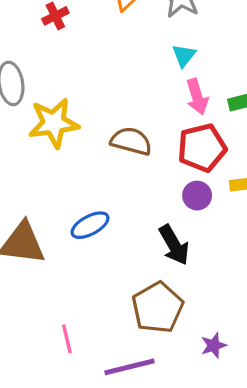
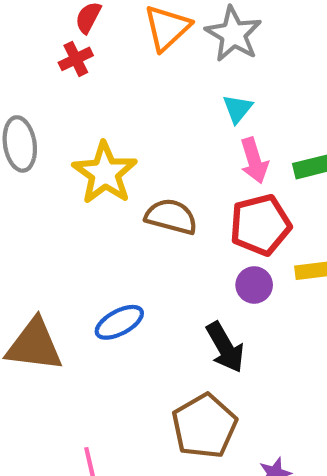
yellow star: (54, 123) -> (105, 173), moved, turned -30

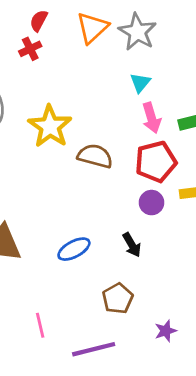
blue ellipse: (119, 322) -> (74, 249), moved
black arrow: (225, 347) -> (132, 245), size x0.7
brown pentagon: (204, 426) -> (118, 298), size x0.7

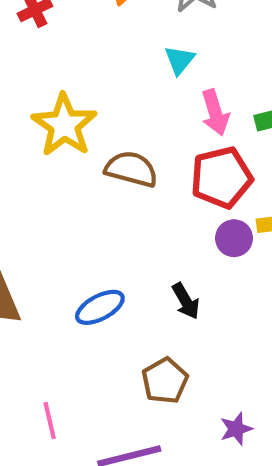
cyan triangle: (140, 83) -> (180, 60), moved
purple circle: (152, 203) -> (234, 238), moved

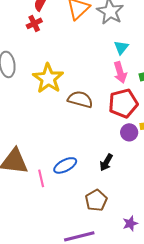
cyan triangle: (180, 60) -> (121, 47), moved
black arrow: (186, 301) -> (106, 162), turned 60
pink line: (50, 421) -> (41, 178), moved

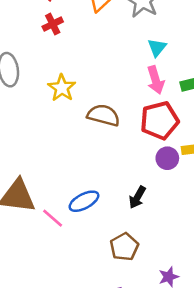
red cross: (34, 23) -> (53, 24), moved
yellow star: (48, 78) -> (62, 88), size x0.7
pink line: (41, 178) -> (53, 218), turned -36

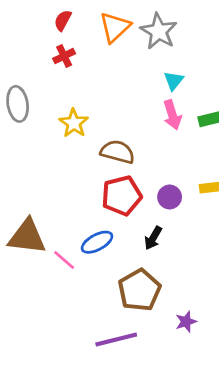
red pentagon: (160, 120) -> (122, 196), moved
purple circle: (167, 158) -> (170, 197), moved
brown pentagon: (124, 247) -> (139, 290), size x1.4

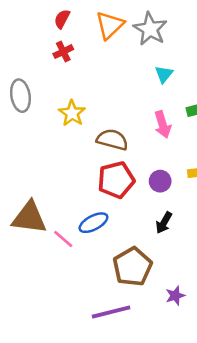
pink arrow: (172, 115) -> (163, 125), moved
black arrow: (153, 238) -> (164, 223), moved

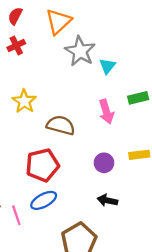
gray star: (150, 29) -> (80, 51), moved
red pentagon: (116, 180) -> (42, 165), moved
black arrow: (164, 223) -> (107, 200), turned 72
pink line: (63, 239) -> (16, 215), turned 30

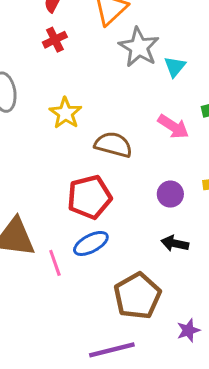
pink arrow: (106, 112) -> (173, 127), turned -40

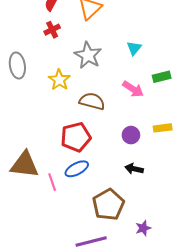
gray star: (139, 47) -> (88, 55), moved

